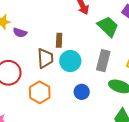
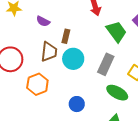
purple semicircle: (20, 33) -> (43, 21), moved
blue circle: (82, 92) -> (77, 104), moved

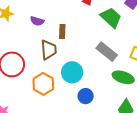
cyan circle: (73, 59) -> (72, 72), moved
gray rectangle: (106, 64) -> (107, 52), turned -65

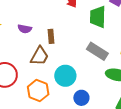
green trapezoid: (111, 18) -> (98, 17), turned -125
brown trapezoid: (49, 50) -> (40, 56), turned 40

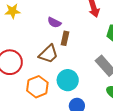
purple semicircle: (25, 29) -> (54, 22), moved

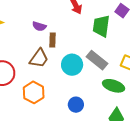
cyan circle: (68, 80) -> (72, 65), moved

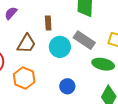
purple semicircle: (39, 26) -> (11, 13), moved, turned 120
brown rectangle: (53, 40) -> (48, 23), moved

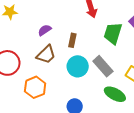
purple semicircle: (11, 13) -> (45, 30), moved

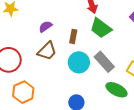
green trapezoid: (113, 33) -> (101, 28), moved, turned -70
orange hexagon: (35, 87) -> (23, 92), moved

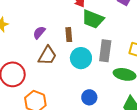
gray rectangle: (104, 62) -> (105, 51), turned 65

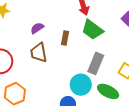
brown trapezoid: (47, 56) -> (39, 53), turned 125
cyan circle: (81, 58) -> (81, 85), moved

